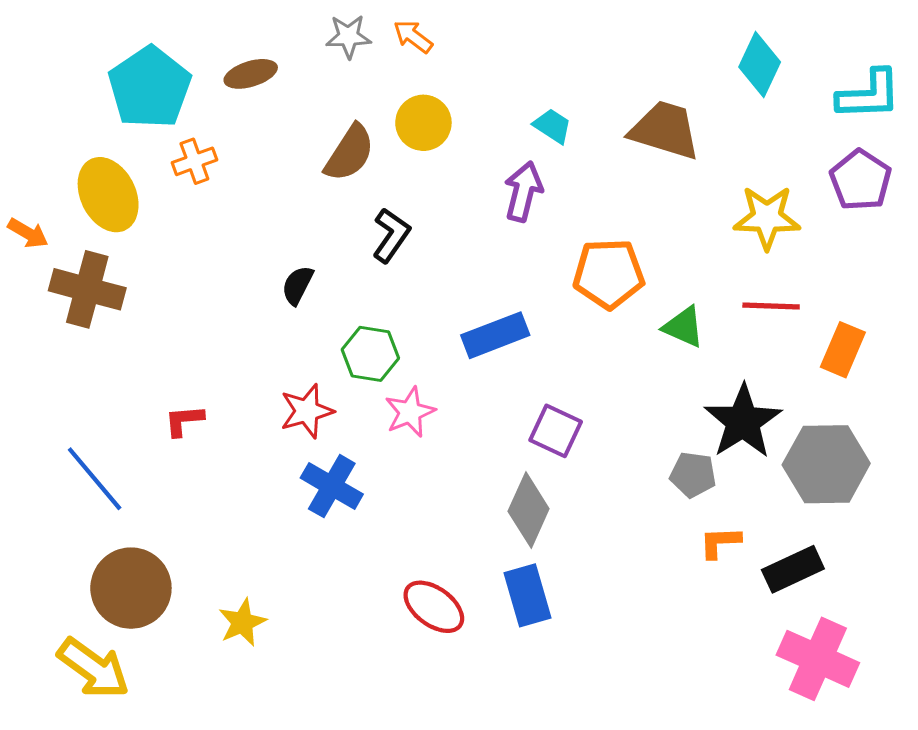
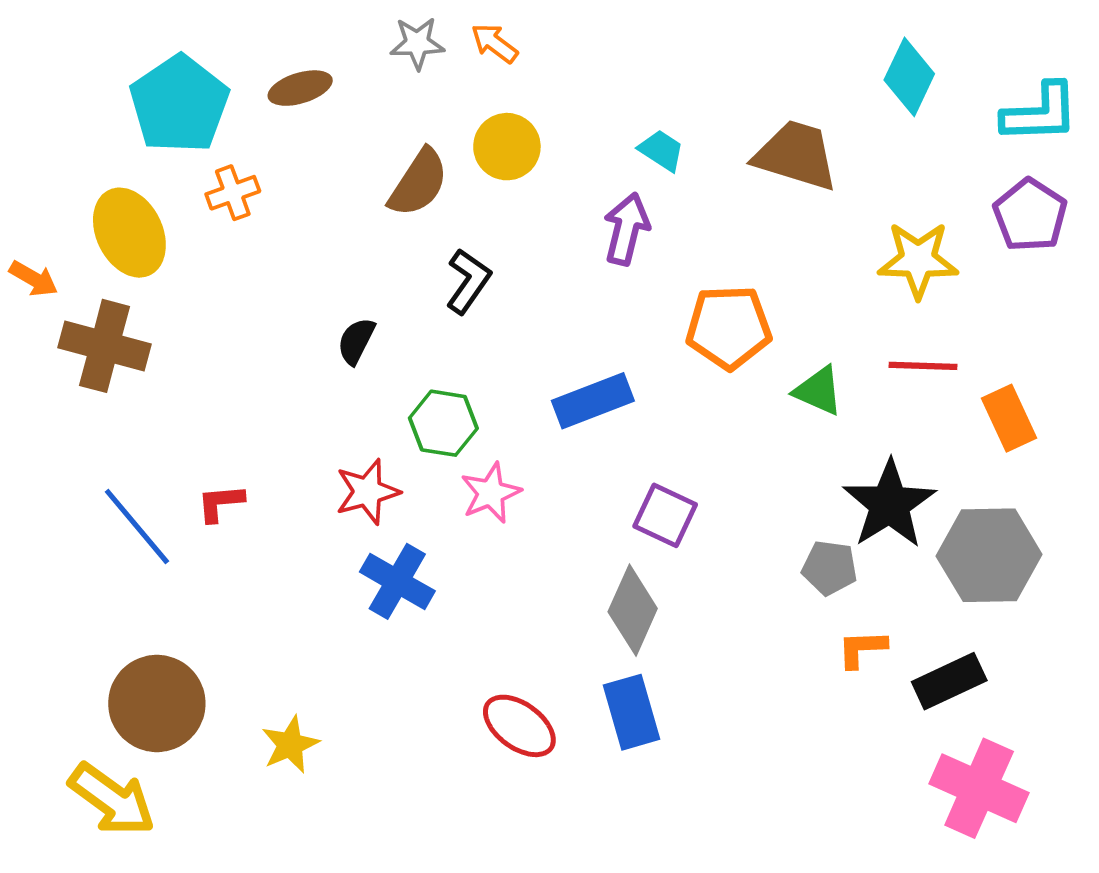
orange rectangle: (843, 350) -> (1009, 418), turned -48
blue line: (95, 479) -> (137, 527), moved

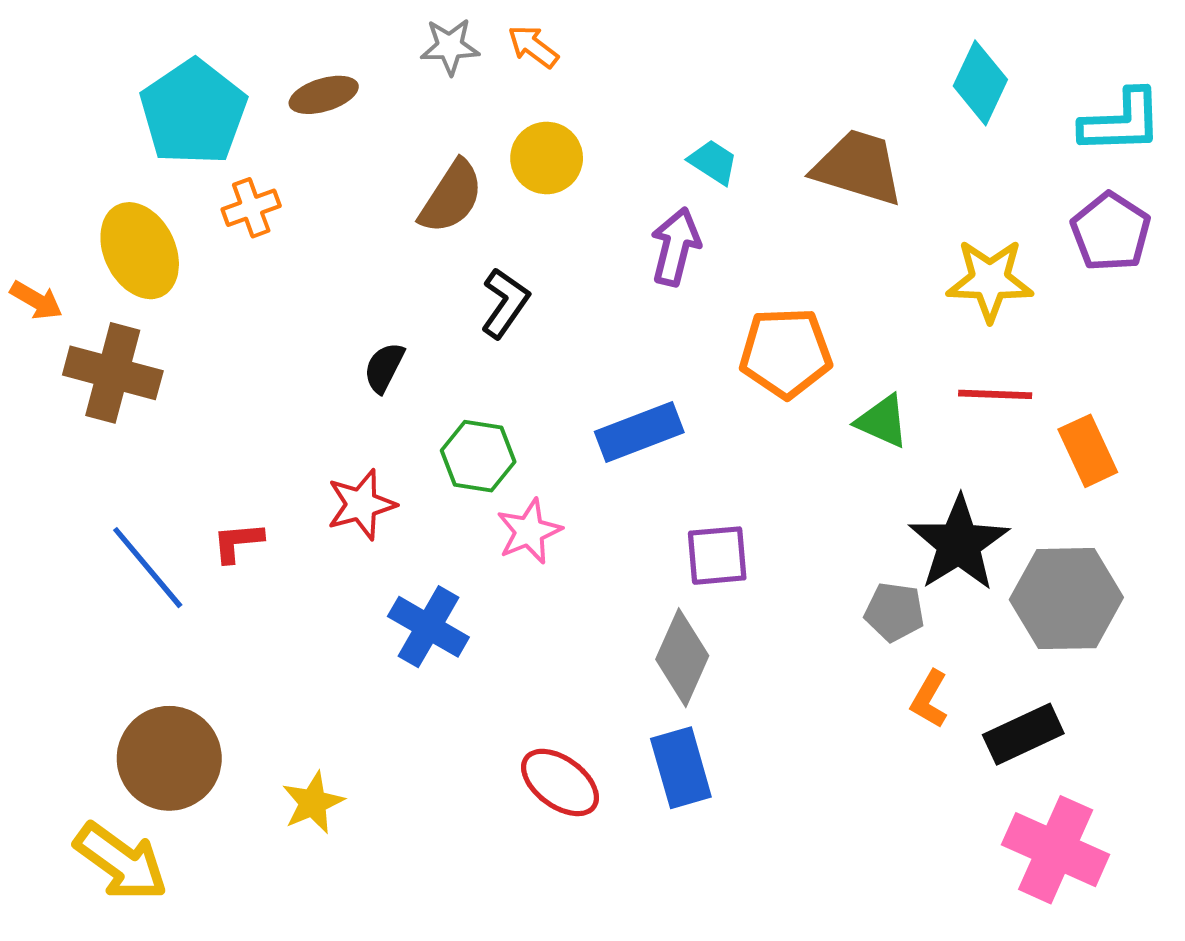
red star: (367, 492) -> (361, 504), moved
purple square: (665, 515) -> (717, 556), turned -30
orange L-shape: (862, 649) -> (929, 699), turned -58

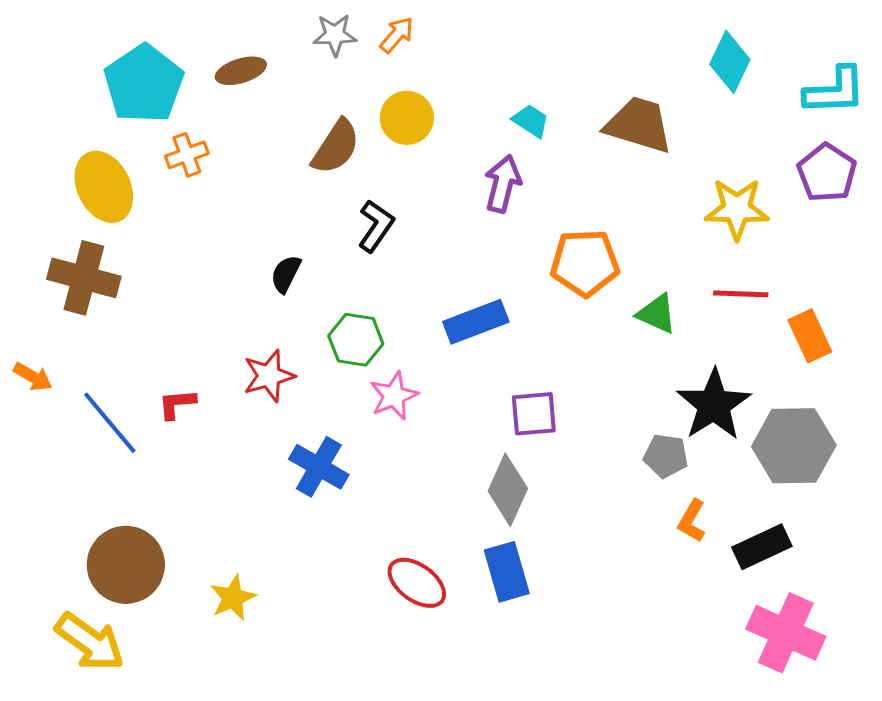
orange arrow: (533, 47) -> (397, 35), turned 93
orange arrow: (36, 300) -> (33, 377), moved

